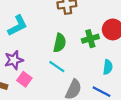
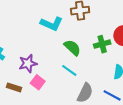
cyan L-shape: (18, 26) -> (52, 24), moved, turned 50
green semicircle: (60, 43) -> (72, 48), turned -60

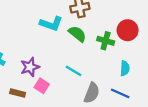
green cross: (102, 44) -> (106, 41), turned 35
green semicircle: (72, 48) -> (77, 34), moved

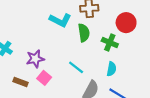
red circle: (128, 30) -> (126, 23), moved
green semicircle: (77, 34) -> (84, 33), turned 36
cyan semicircle: (125, 68) -> (112, 69), moved

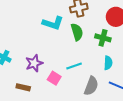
cyan line: (76, 67) -> (74, 66), turned -49
pink square: (44, 78) -> (54, 78), moved

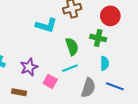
green semicircle: (77, 32) -> (72, 47), moved

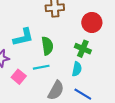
cyan L-shape: (46, 25) -> (23, 37), moved, turned -40
green cross: (98, 38) -> (83, 49), moved

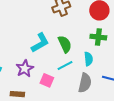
cyan semicircle: (77, 69) -> (88, 59), moved

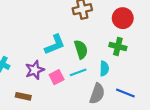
pink square: (47, 80) -> (57, 77), moved, turned 32

